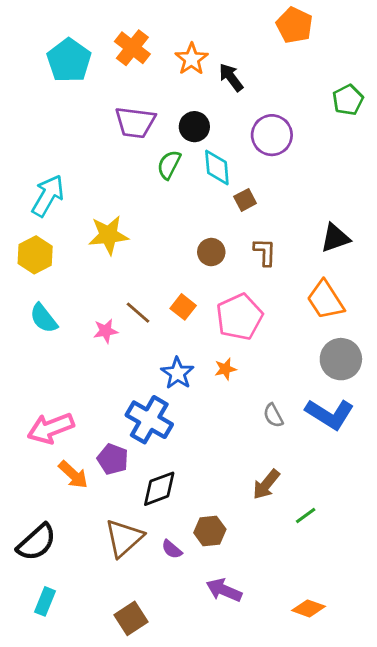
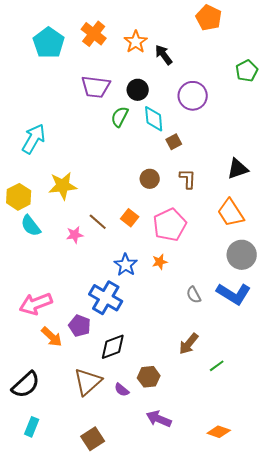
yellow star: (108, 235) -> (63, 186), moved
yellow hexagon: (35, 255) -> (19, 197), moved

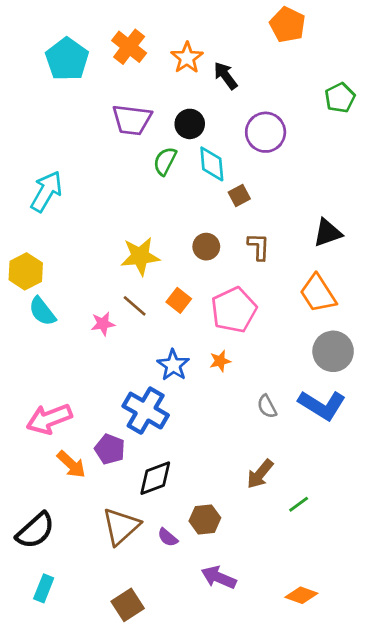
yellow star: (63, 186) -> (140, 256), moved

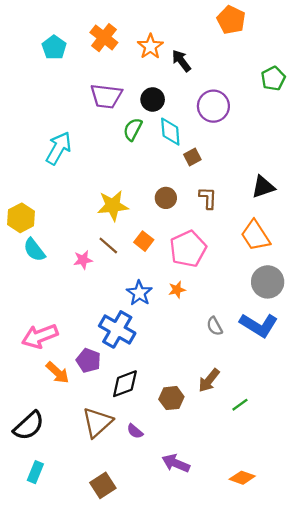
cyan pentagon: (67, 59) -> (54, 48), size x0.7
cyan arrow: (46, 191) -> (59, 148), moved
brown hexagon: (205, 519) -> (171, 398), moved

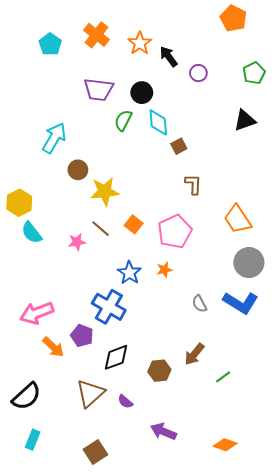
orange pentagon: (231, 20) -> (233, 18), moved
purple circle: (213, 106) -> (198, 73), moved, size x0.6
black triangle: (263, 187) -> (245, 120), moved
brown circle: (166, 198) -> (78, 170), moved

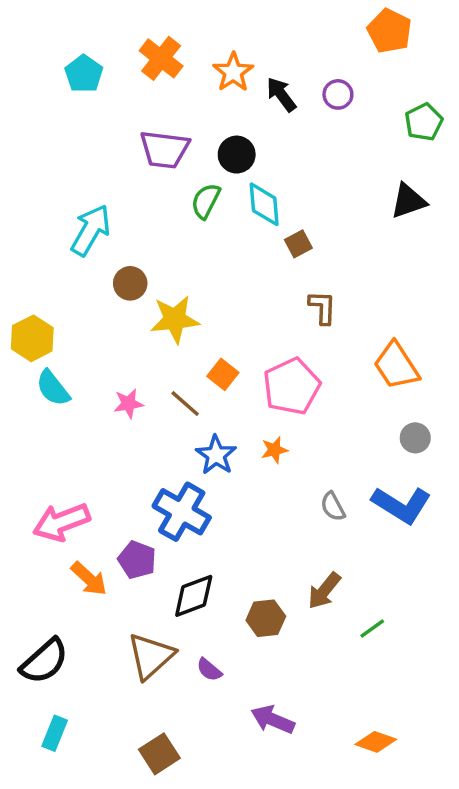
purple circle: (198, 73) -> (338, 94), moved
brown line: (101, 229) -> (185, 404), moved
gray circle: (249, 263) -> (415, 438), size x0.6

